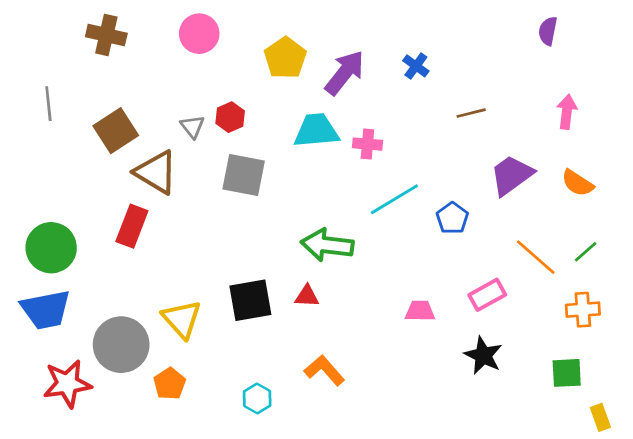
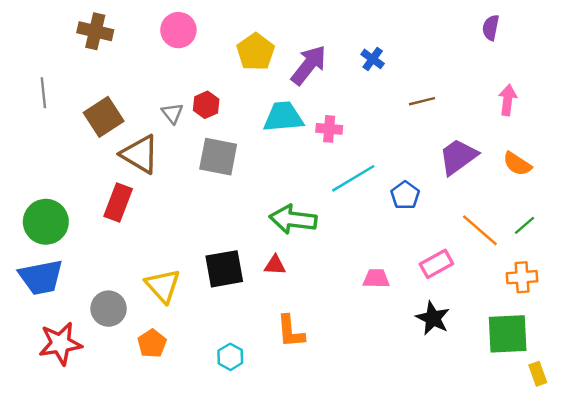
gray circle: (121, 345) -> (109, 309), size x0.7
orange L-shape: (324, 370) -> (291, 331), turned -144
green square: (567, 373) -> (508, 334), size x1.5

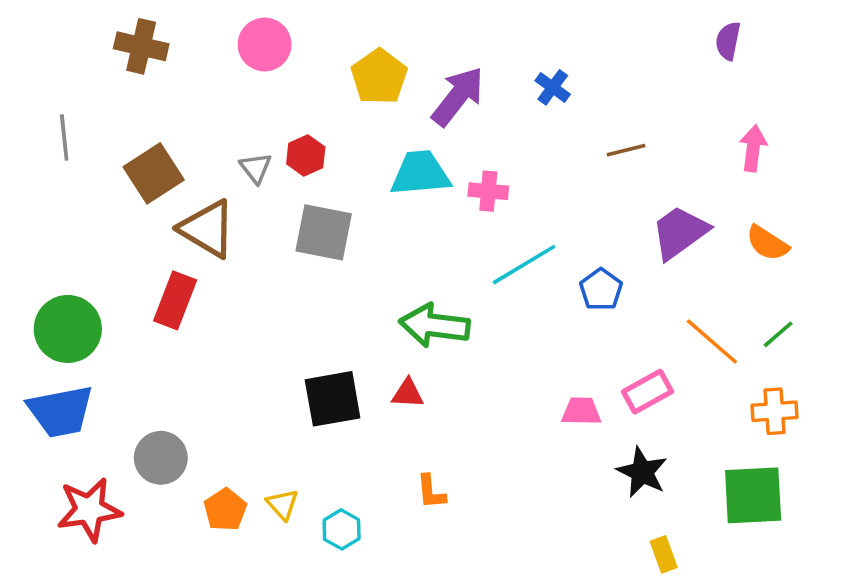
pink trapezoid: (376, 278) -> (581, 411), moved
yellow triangle: (163, 286) -> (282, 504), moved, size x0.6
orange L-shape: (291, 331) -> (431, 492), size x0.7
yellow rectangle: (538, 374) -> (664, 554), moved

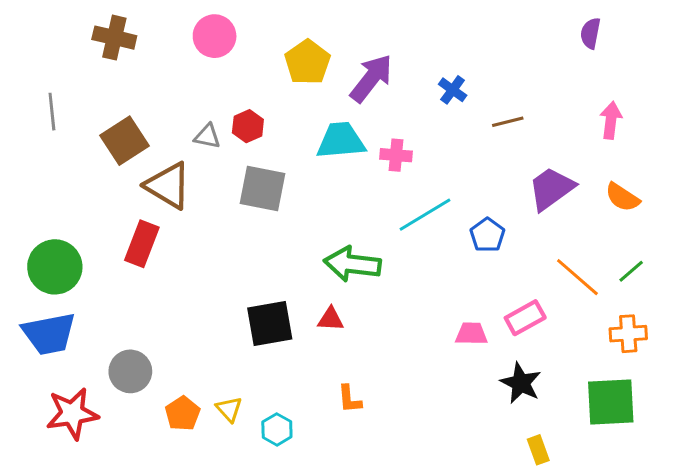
blue cross: (553, 87) -> (453, 90), moved
gray triangle: (256, 168) -> (207, 136), turned -40

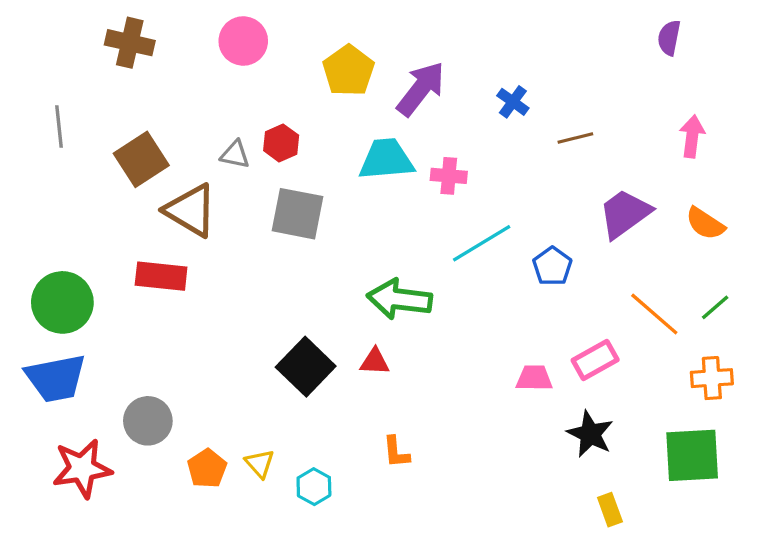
red rectangle: (142, 244) -> (161, 276), turned 75
black square: (270, 324) -> (306, 367), turned -36

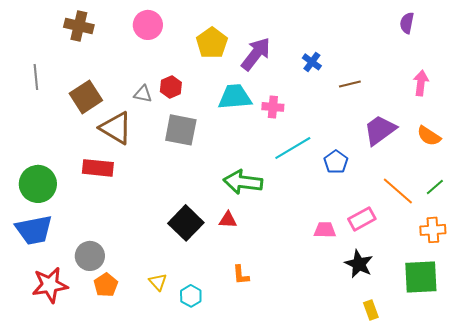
orange pentagon: (207, 469) -> (106, 285), moved

